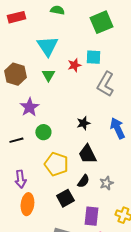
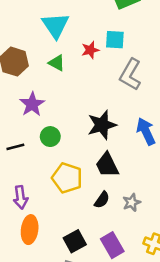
green triangle: (48, 75) -> (57, 63), turned -32
black star: (83, 123) -> (102, 125), size x1.6
black square: (65, 198) -> (75, 241), moved
purple rectangle: (91, 216) -> (112, 245), turned -36

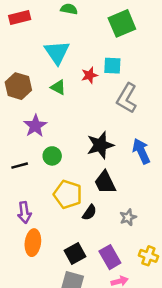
black semicircle: (102, 200) -> (89, 213), moved

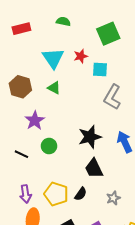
red star: (89, 75) -> (81, 56), moved
black line: (20, 166) -> (21, 154), turned 40
yellow pentagon: (68, 194) -> (56, 194), moved

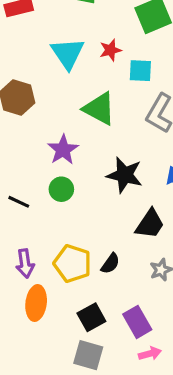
green triangle: (54, 88) -> (99, 109), moved, size x1.6
purple star: (35, 120) -> (63, 150), moved
black star: (90, 137) -> (125, 175), turned 30
black trapezoid: (94, 168) -> (150, 224), moved, turned -120

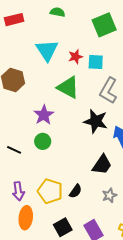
red star: (110, 50) -> (76, 57), moved
black star: (125, 175) -> (96, 121), moved

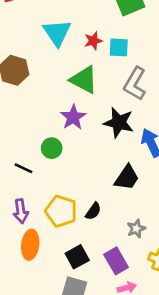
purple star: (44, 115) -> (73, 117), moved
black line: (14, 150) -> (23, 168), moved
gray star: (109, 195) -> (136, 229), moved

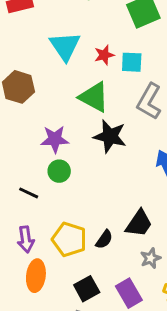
purple star: (73, 117) -> (55, 139), moved, turned 30
black star: (119, 123) -> (110, 136), moved
black trapezoid: (127, 178) -> (139, 223), moved

